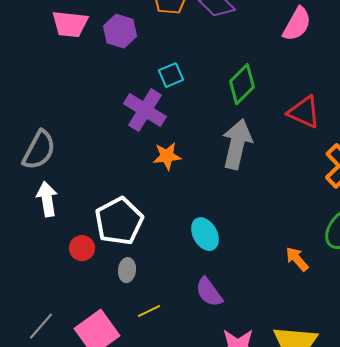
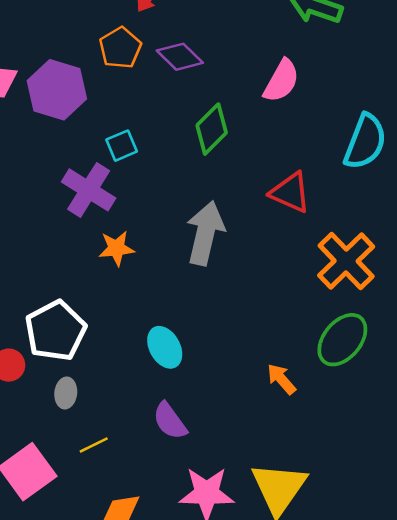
purple hexagon: (120, 31) -> (57, 90), size x1.4
green diamond: (242, 84) -> (212, 129), moved

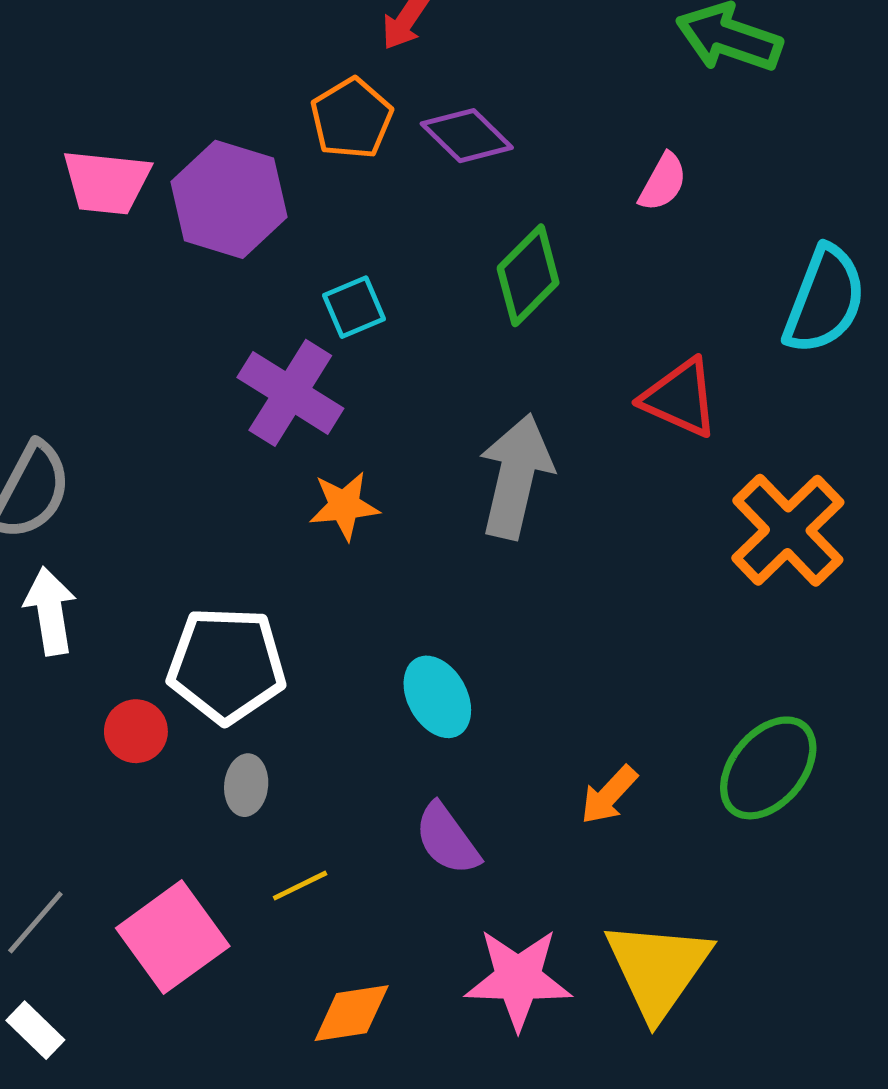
pink semicircle: (281, 81) -> (663, 182), size x0.7
white pentagon: (56, 331) -> (227, 665), turned 30
green ellipse: (342, 340) -> (768, 768), moved
orange arrow: (281, 379) -> (609, 795), moved, turned -96

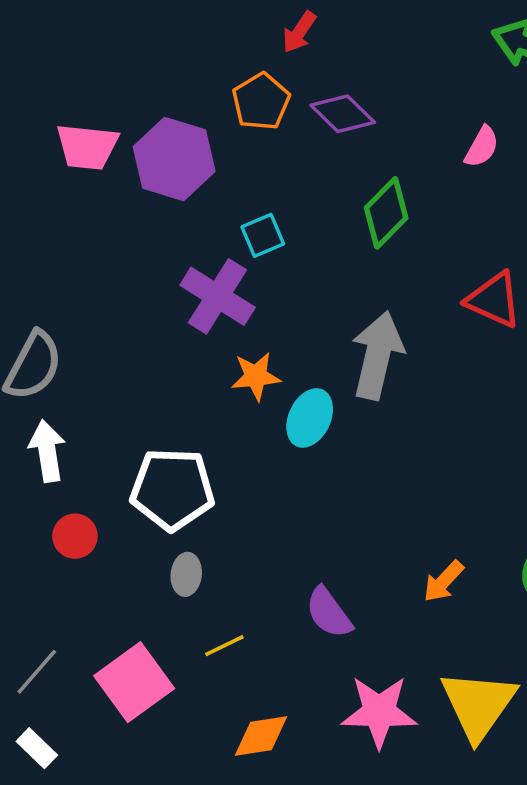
cyan ellipse: (437, 697) -> (310, 418), moved, turned 54
red circle: (136, 731) -> (75, 536), moved

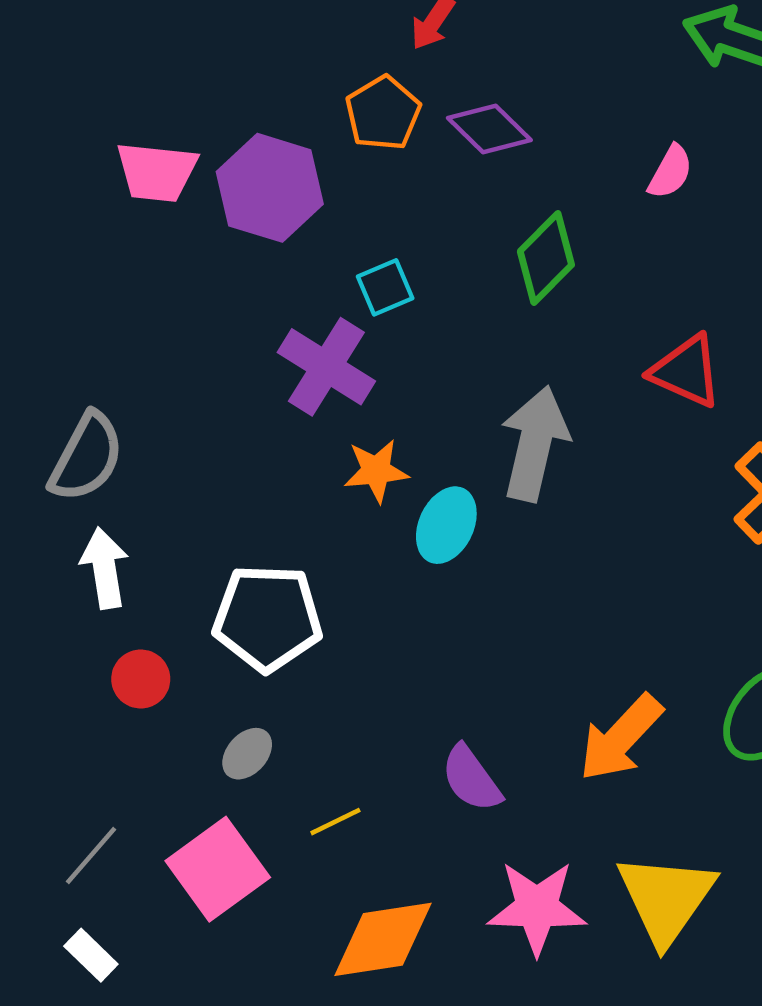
gray ellipse: (186, 574) -> (247, 754), moved, turned 36
orange arrow: (443, 581) -> (621, 738), size x1.6
orange diamond: (261, 736) -> (383, 939), size x1.4

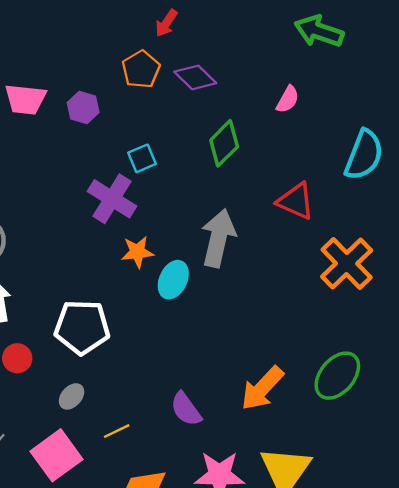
purple hexagon: (270, 188) -> (83, 107), size x0.6

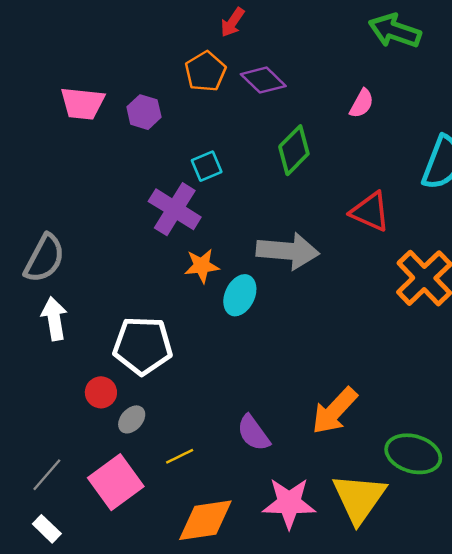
gray arrow: (218, 238) -> (288, 251), turned 82
red circle: (17, 358) -> (101, 392), moved
green ellipse: (337, 376) -> (413, 454), moved, turned 66

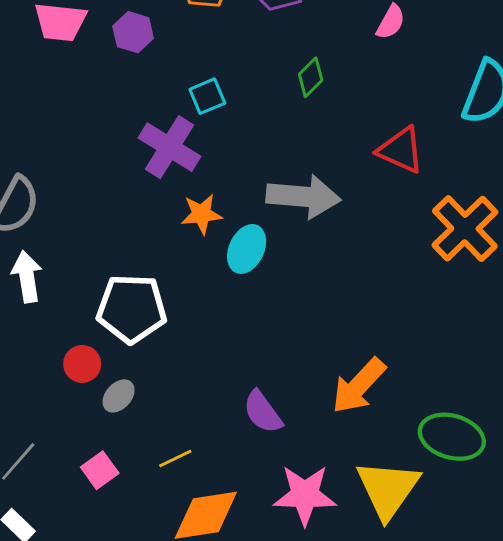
green diamond: (294, 150) -> (311, 77), size x0.7
yellow line: (180, 456) -> (175, 459), moved
pink square: (116, 482) -> (100, 470), size x0.6

